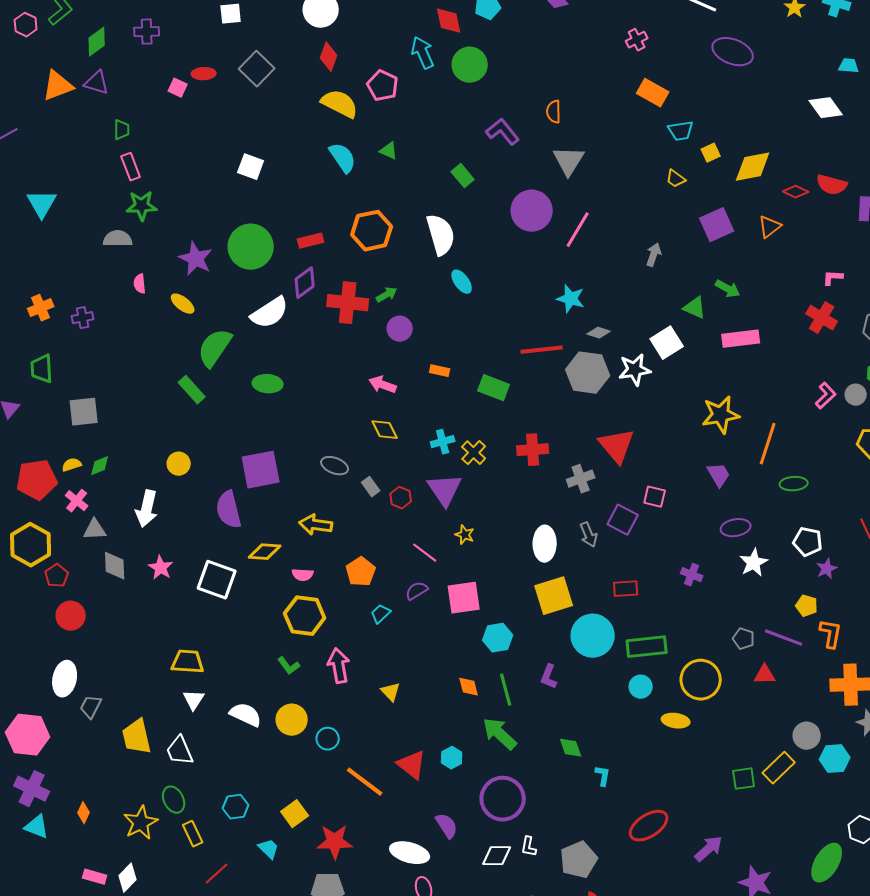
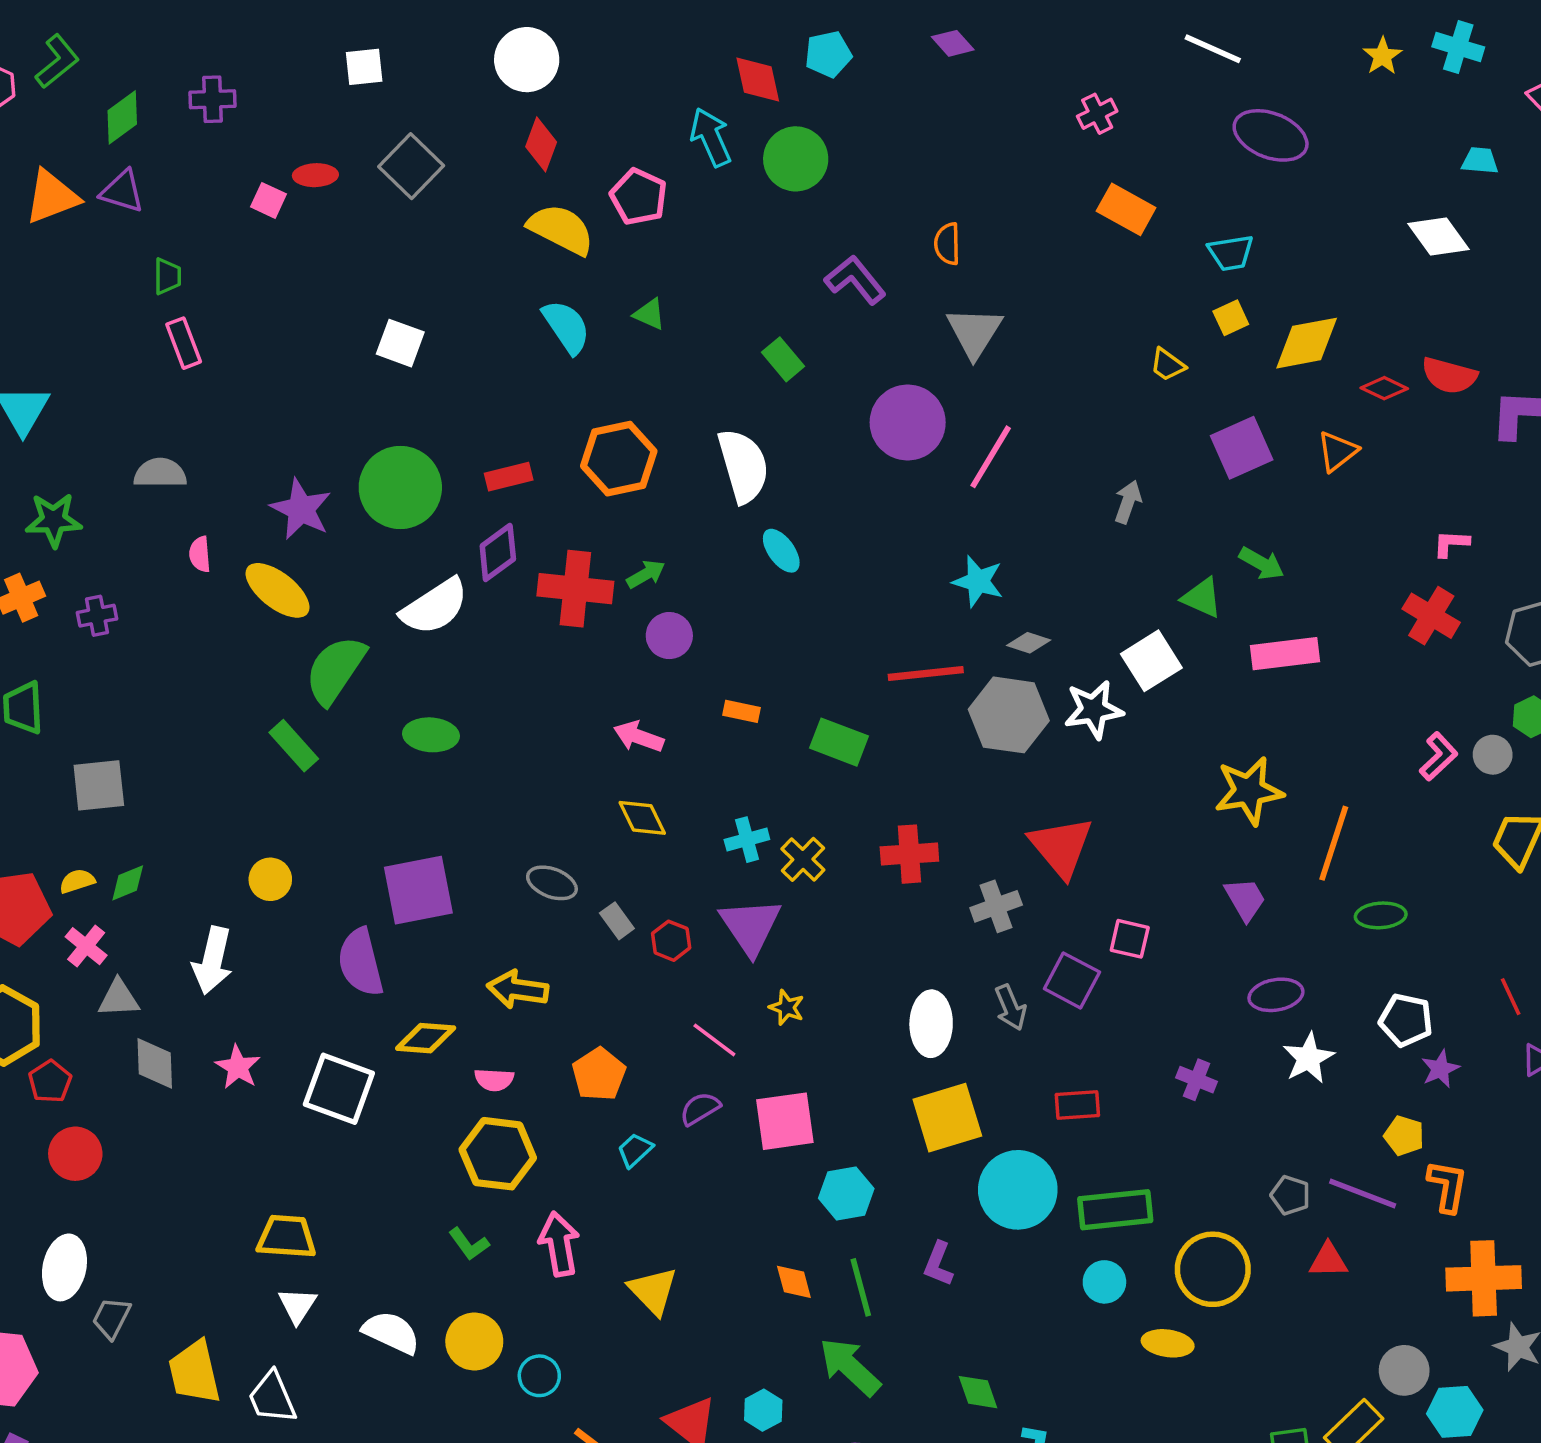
cyan trapezoid: (681, 131) -> (1231, 253), moved
green star: (142, 206) -> (54, 520), moved
yellow ellipse: (183, 304) -> (278, 590), size x1.5
yellow triangle: (391, 692) -> (653, 1291), size x1.4

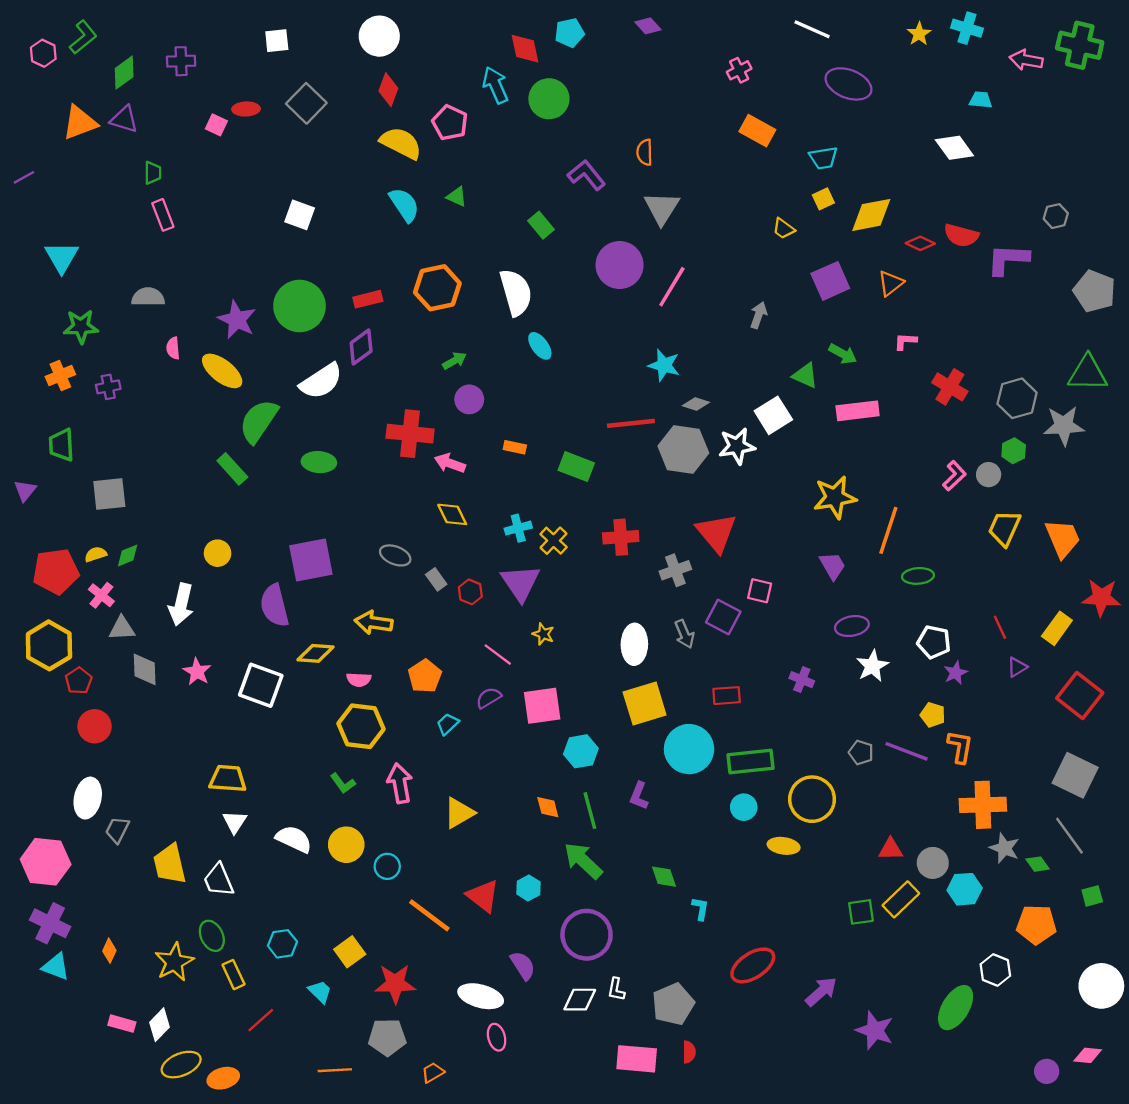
pink L-shape: (1451, 543) -> (905, 341), moved
red cross: (575, 589) -> (410, 434), moved
red triangle: (1328, 1260) -> (891, 849), moved
yellow triangle: (653, 1291) -> (459, 813), turned 44

